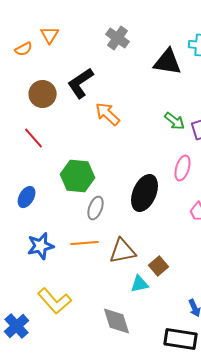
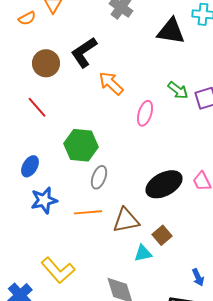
pink ellipse: (183, 168) -> (145, 113), moved
black ellipse: (145, 193) -> (164, 184), moved, turned 39
blue star: (41, 246) -> (44, 200), moved

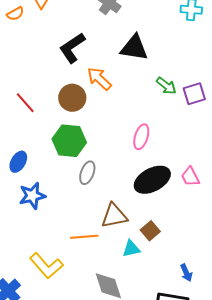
black triangle: (171, 31) -> (134, 48), moved
brown circle: (46, 63) -> (72, 98), moved
pink ellipse: (145, 113) -> (141, 137), moved
orange line: (88, 212) -> (84, 237), moved

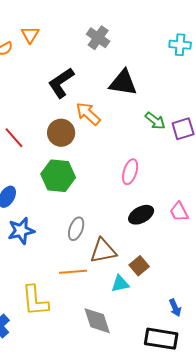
gray ellipse: (87, 173) -> (76, 229), moved
black ellipse: (152, 180) -> (141, 215), size x0.7
yellow L-shape: (46, 266) -> (35, 301), turned 36

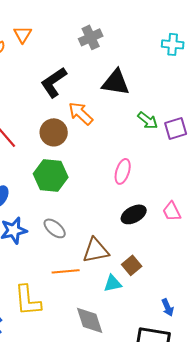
gray cross: (98, 38) -> (91, 37), turned 30
gray ellipse: (76, 229) -> (55, 228), moved, turned -70

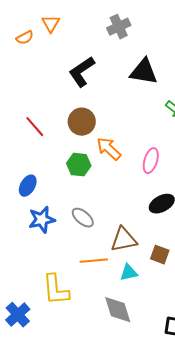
orange arrow: (81, 113) -> (109, 149), moved
green hexagon: (51, 175) -> (79, 165), size x0.7
brown square: (132, 265) -> (160, 255), turned -30
cyan triangle: (113, 283) -> (129, 273), moved

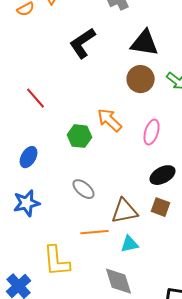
brown circle: (82, 122) -> (141, 79), moved
blue star: (42, 220) -> (27, 203), moved
brown square: (160, 255) -> (161, 207), moved

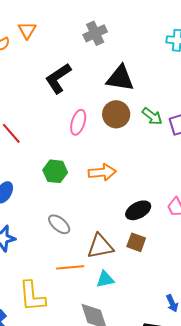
orange arrow: (110, 120) -> (102, 172), moved, turned 132
pink ellipse: (152, 132) -> (78, 122), moved

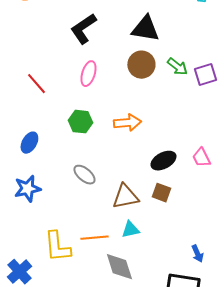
pink ellipse: (78, 122) -> (88, 74), moved
orange line: (70, 267) -> (94, 238), moved

